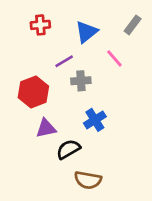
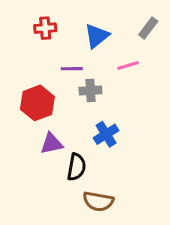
pink line: (114, 58) -> (128, 66), turned -66
purple line: (64, 61) -> (72, 69), turned 30
black semicircle: (68, 149) -> (76, 167), turned 130

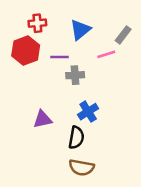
gray rectangle: (148, 28) -> (123, 35), moved
red hexagon: (37, 103) -> (26, 51), moved
black semicircle: (76, 167) -> (76, 138), moved

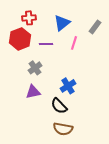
pink line: (106, 54) -> (74, 43), moved, turned -56
gray cross: (75, 75) -> (35, 68), moved, turned -32
black semicircle: (76, 138) -> (59, 106), turned 126

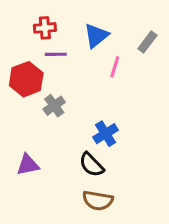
red hexagon: (20, 39) -> (26, 79), moved
purple line: (46, 44) -> (56, 54), moved
purple triangle: (33, 92) -> (28, 165), moved

